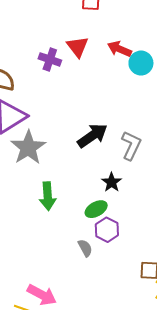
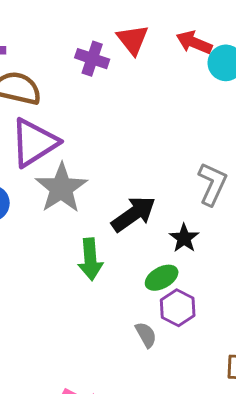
black arrow: (92, 136) -> (133, 214), moved

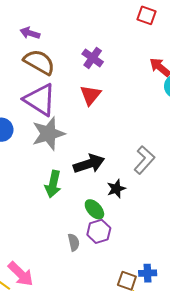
red triangle: (133, 40) -> (90, 95), moved
purple triangle: (34, 143) -> (40, 100), turned 48
green ellipse: (162, 278) -> (94, 209), turned 60

